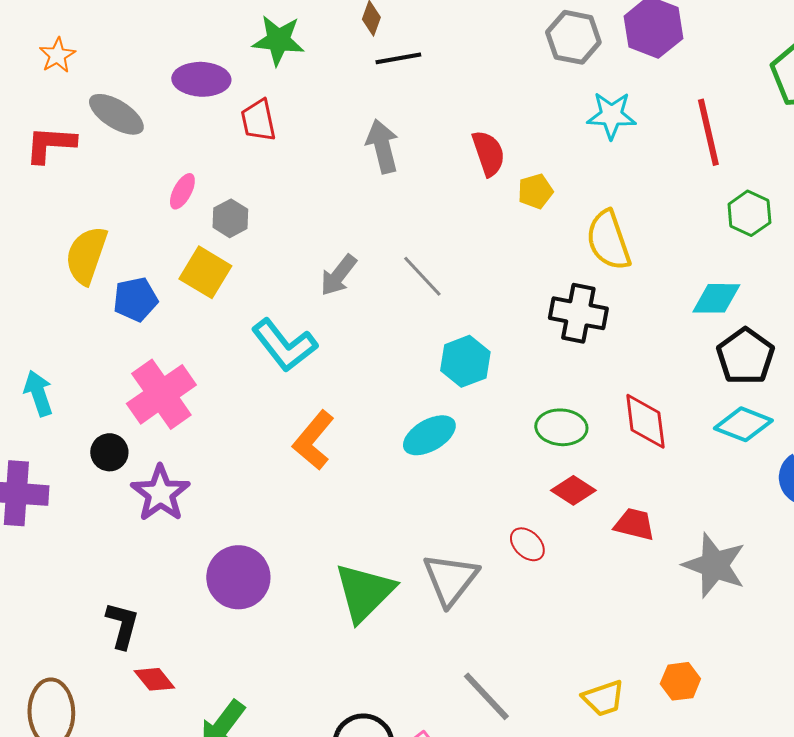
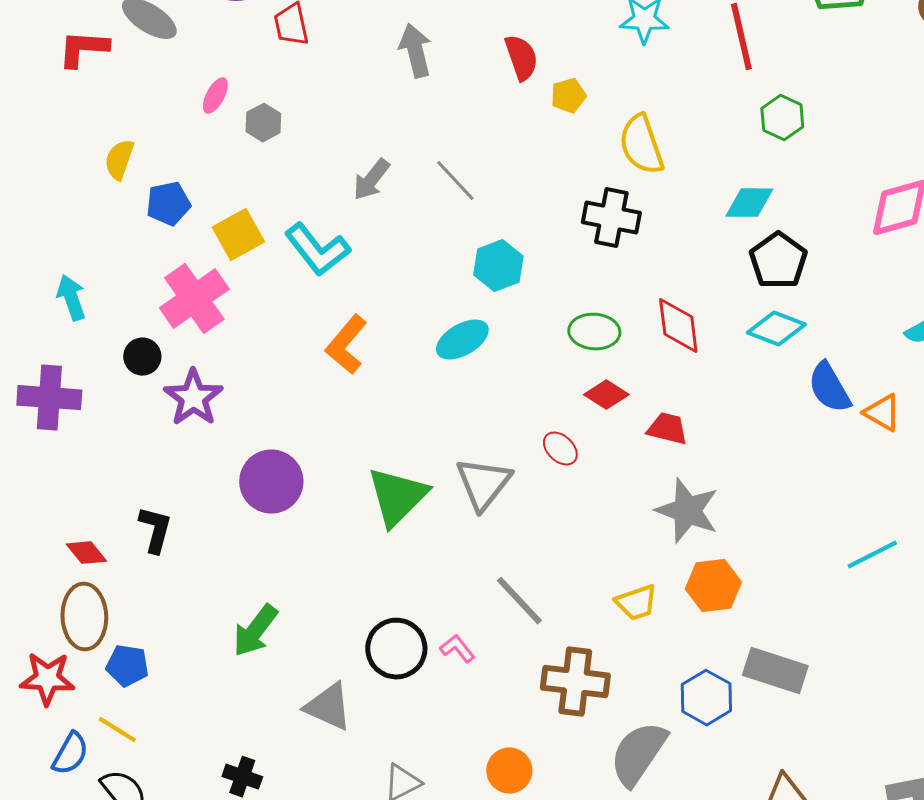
yellow semicircle: (86, 255) -> (119, 160), size x0.7
yellow square: (205, 272) -> (238, 235), moved, turned 30
gray star: (714, 565) -> (687, 511), moved
red diamond: (154, 679) -> (86, 553), moved
orange hexagon: (680, 681) -> (713, 586), size x1.4

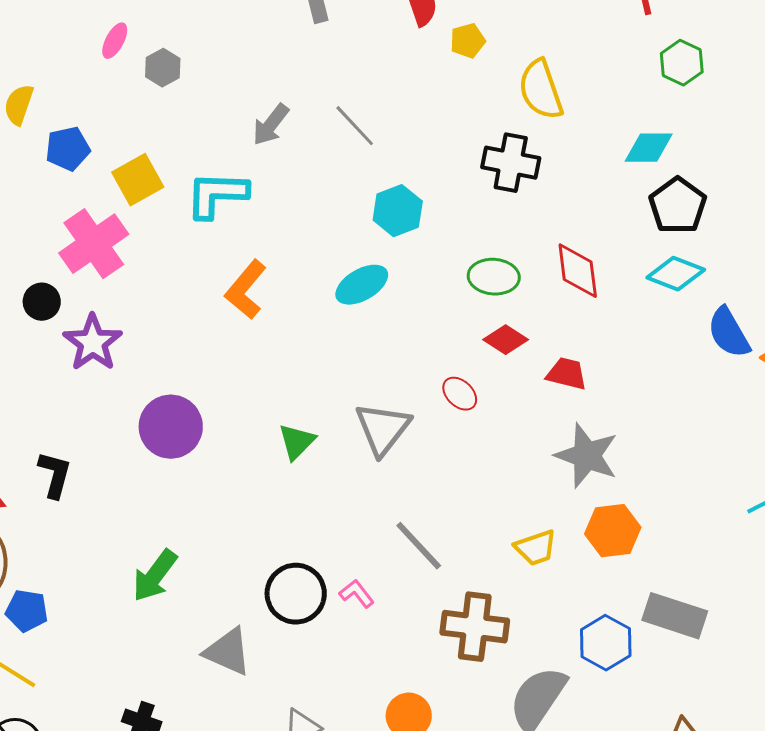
cyan L-shape: (317, 250) -> (217, 195), turned 130
green triangle: (397, 497) -> (297, 442), size x0.6

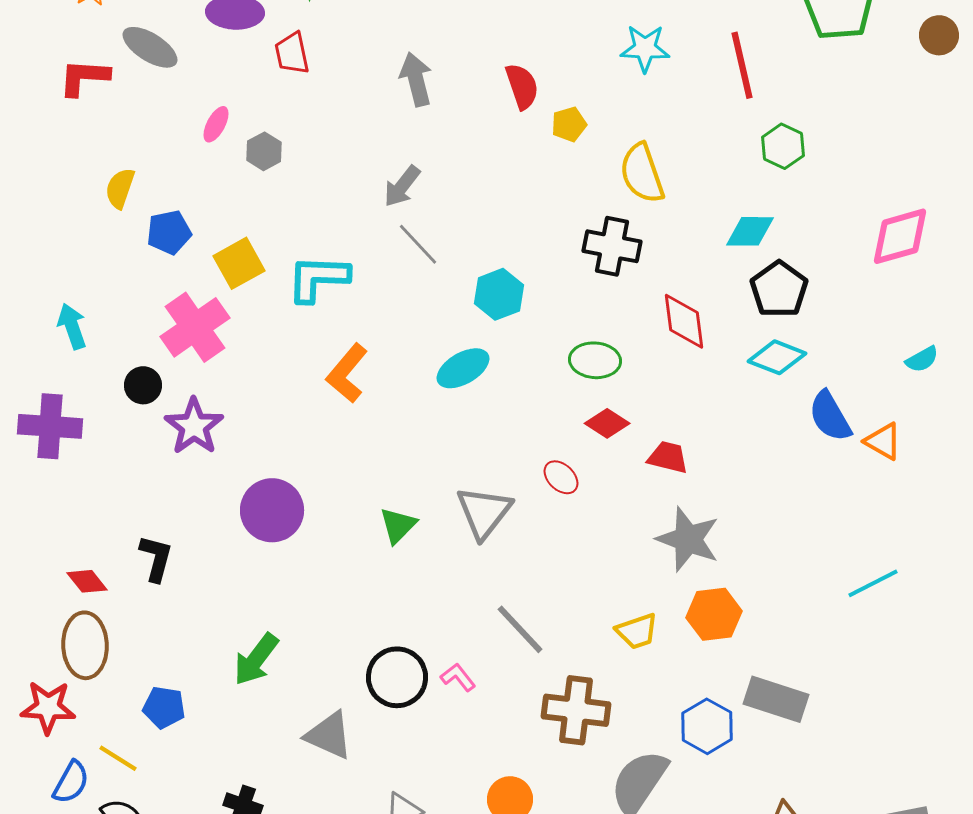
gray arrow: (271, 125) -> (402, 186), moved
gray line: (355, 126) -> (418, 244), moved
red diamond: (578, 271) -> (684, 321), moved
blue pentagon: (27, 611) -> (164, 707), moved

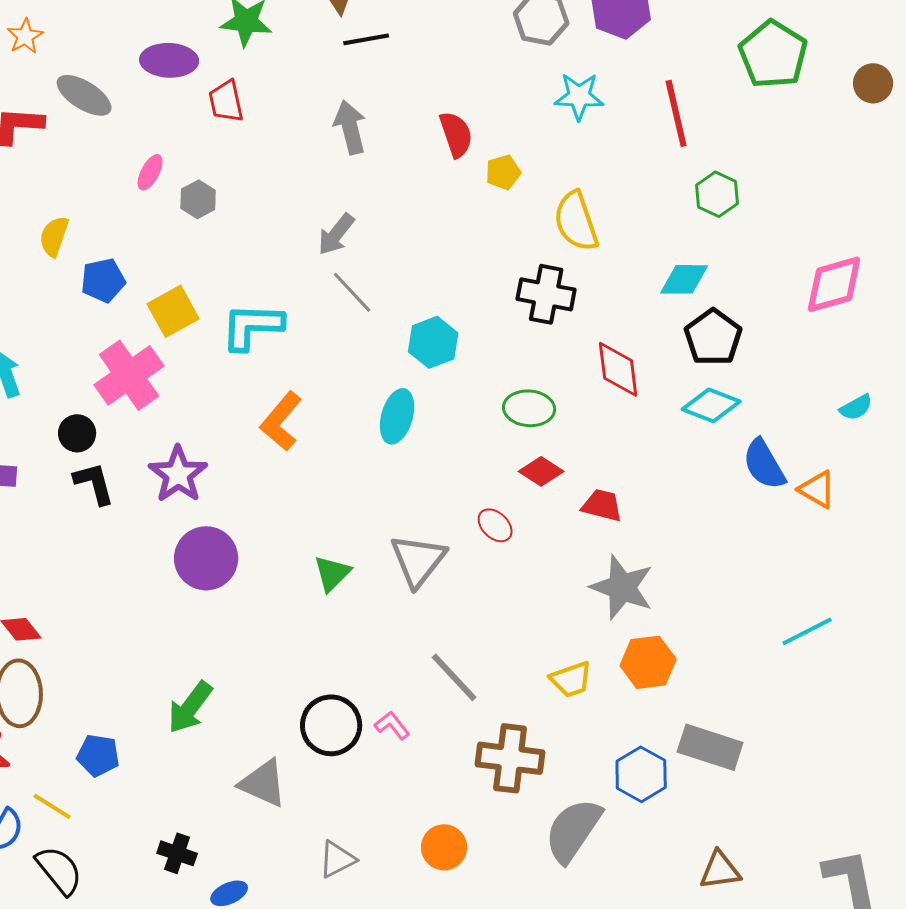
cyan ellipse: (463, 368) -> (397, 416), turned -44
purple star: (194, 426) -> (178, 474), moved
black L-shape: (156, 558) -> (94, 483), moved, turned -30

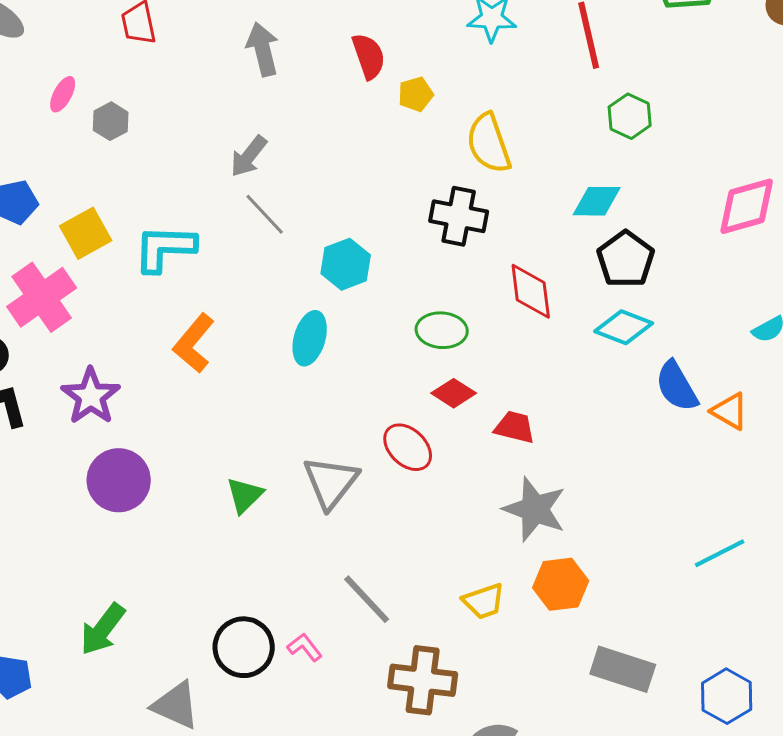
red ellipse: (495, 525) -> (408, 447), size x1.4
blue hexagon: (641, 774) -> (727, 696), moved

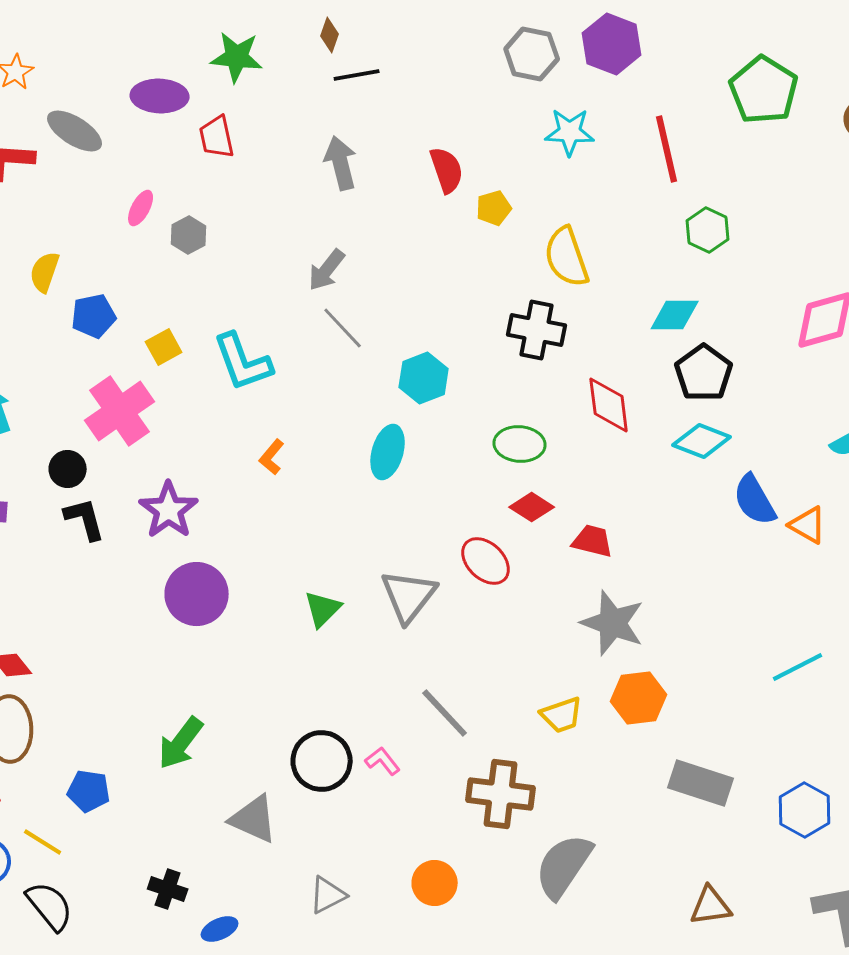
yellow square: (86, 233) -> (164, 347), size x0.7
cyan L-shape: (165, 248) -> (243, 362), turned -112
orange L-shape: (194, 343) -> (272, 457), size x0.6

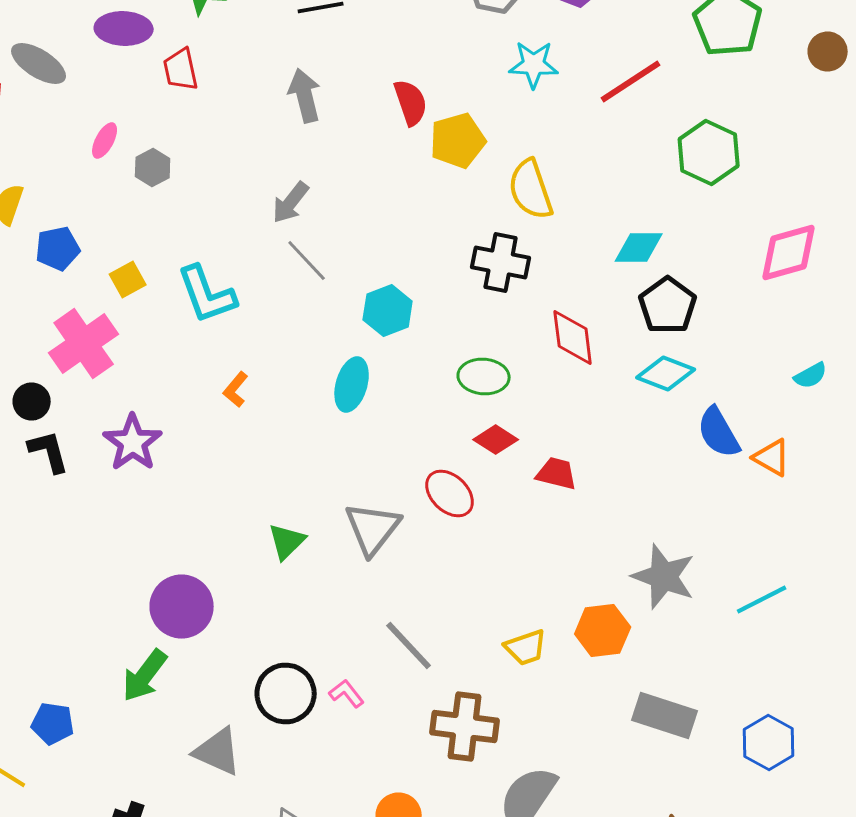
red line: (667, 149) -> (631, 82), turned 70
yellow pentagon: (494, 208) -> (458, 140), size x1.6
green hexagon: (708, 230) -> (709, 152), moved, size x1.4
purple circle: (197, 594) -> (182, 606), moved
gray star: (613, 623) -> (664, 576), moved

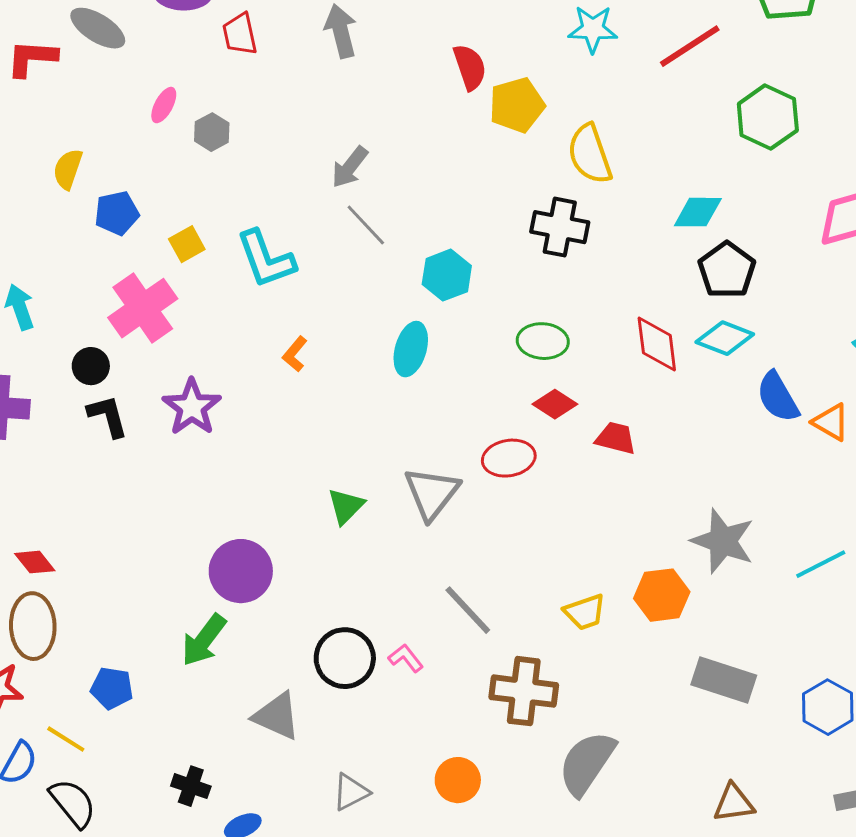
gray arrow: (305, 96) -> (341, 31), moved
red diamond: (573, 338) -> (657, 344), moved
red ellipse: (450, 494) -> (509, 458), turned -54

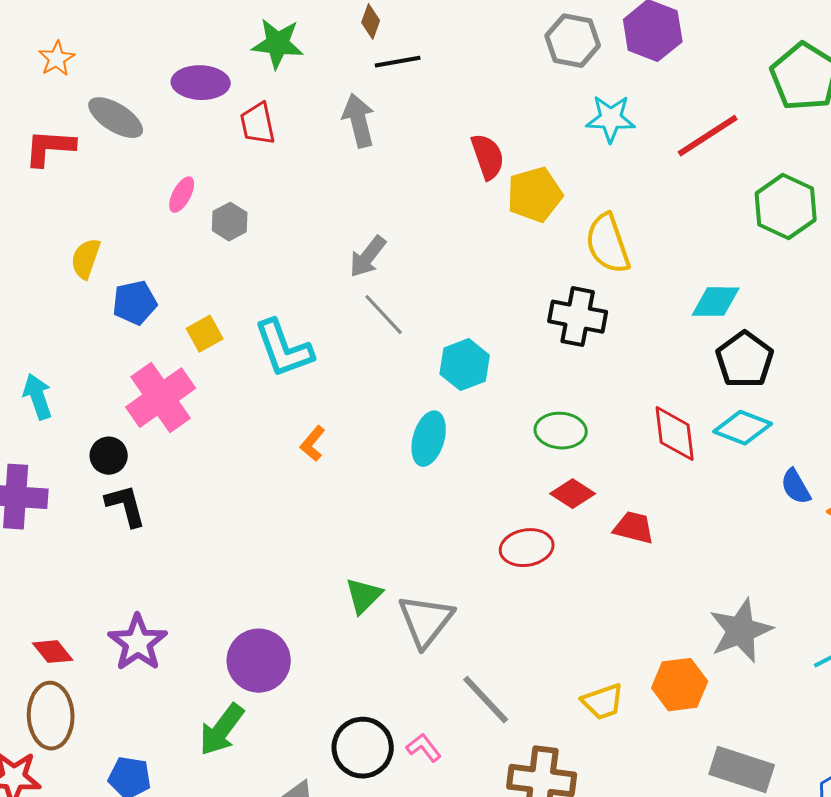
blue semicircle: (778, 397) -> (796, 487), size x0.7
purple star: (192, 407) -> (138, 643), moved
gray triangle: (432, 493) -> (426, 621), moved
gray star: (723, 541) -> (741, 631), turned 30

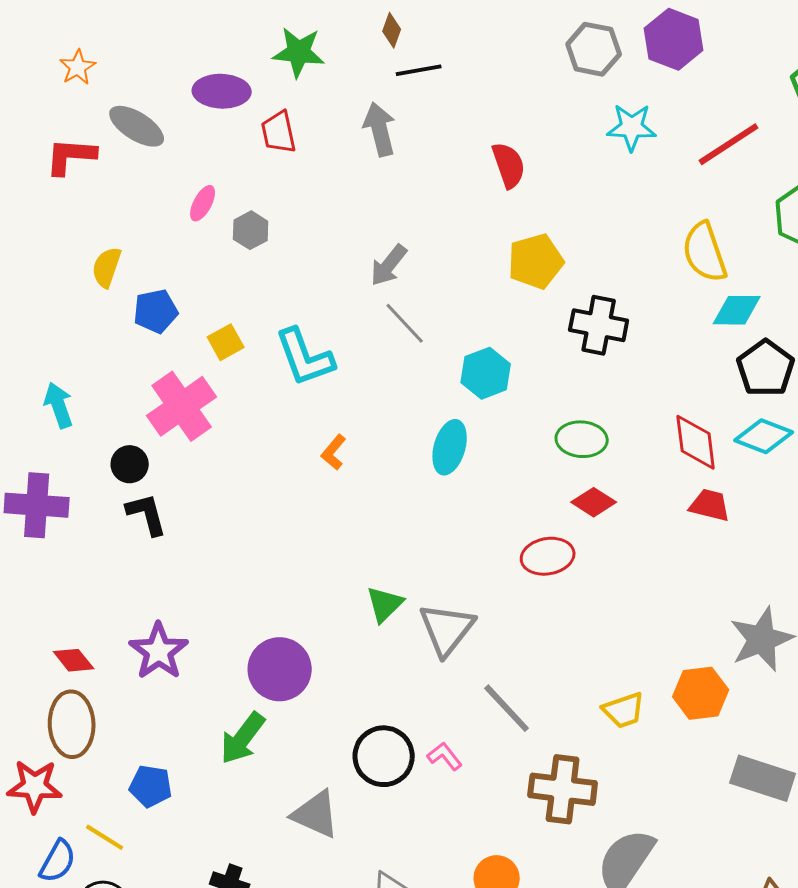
yellow pentagon: (535, 195) -> (536, 261), moved
yellow semicircle: (608, 244) -> (705, 252), moved
red trapezoid: (634, 528) -> (710, 505), moved

